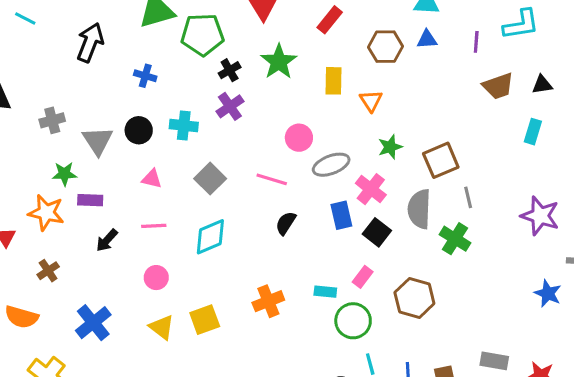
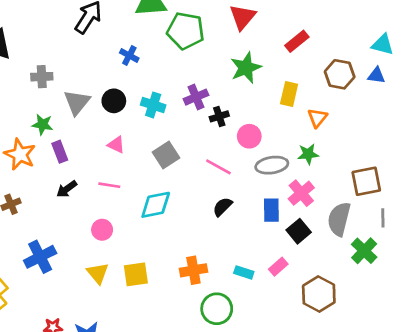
black cross: (230, 70) -> (219, 116), moved
green star: (390, 147) -> (308, 154), moved
purple rectangle: (90, 200) -> (60, 152), turned 55
green circle: (353, 321) -> (217, 309), moved

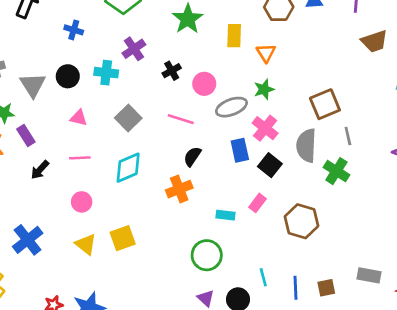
purple cross: (196, 97) -> (134, 49), moved
orange cross: (193, 270) -> (179, 189), moved

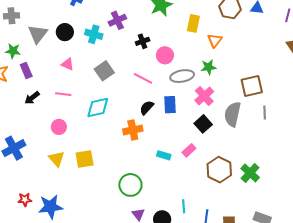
blue rectangle: (240, 150) -> (170, 105), moved
green cross: (336, 171) -> (250, 173), moved
green circle: (207, 255) -> (130, 185), moved

